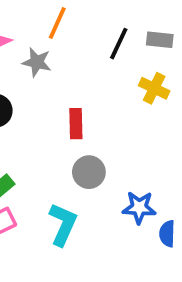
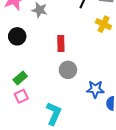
cyan L-shape: (63, 224) -> (54, 114), moved

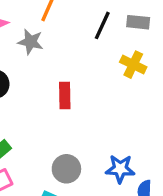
gray circle: (68, 70) -> (66, 169), moved

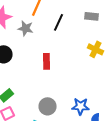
black line: (102, 25) -> (58, 22), moved
yellow cross: (133, 65) -> (96, 49), moved

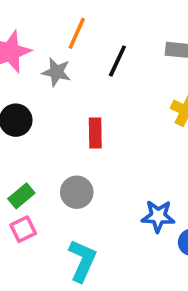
gray circle: (48, 106) -> (77, 192), moved

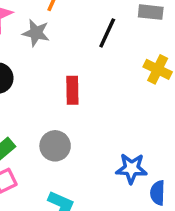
black line: (117, 61) -> (107, 33), moved

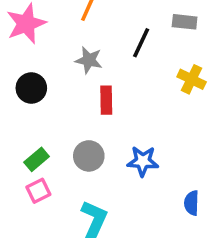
gray star: (36, 33) -> (89, 60), moved
blue star: (132, 168) -> (143, 161), moved

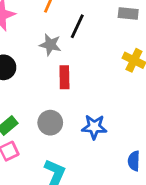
black line: (141, 43) -> (77, 26), moved

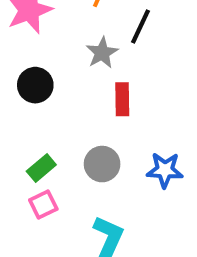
gray star: (50, 45) -> (102, 53), turned 30

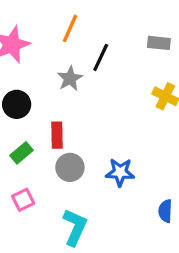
red rectangle: (122, 99) -> (57, 135), moved
green rectangle: (41, 168) -> (21, 153), moved

